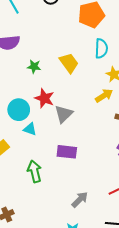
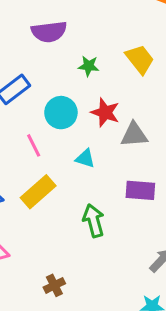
cyan circle: (19, 110) -> (61, 113), moved
gray triangle: (64, 114) -> (134, 135), turned 42

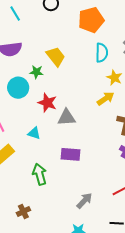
yellow trapezoid: (140, 59) -> (56, 56), moved
cyan circle: (61, 113) -> (18, 88), moved
brown cross: (54, 285) -> (23, 211), moved

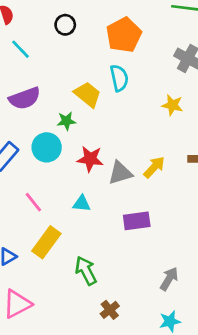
cyan semicircle: (102, 53) -> (119, 78), moved
yellow arrow: (105, 99) -> (154, 167), moved
green arrow: (40, 174) -> (86, 271), moved
brown cross: (23, 211) -> (110, 310), moved

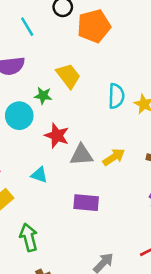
orange pentagon: (124, 35) -> (94, 26), moved
cyan line: (20, 49) -> (27, 27), moved
cyan semicircle: (119, 78) -> (116, 96), moved

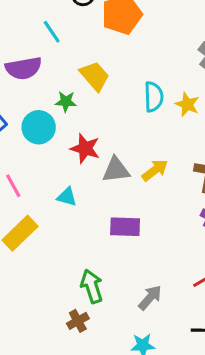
cyan line: (27, 27) -> (52, 32), moved
green arrow: (29, 237) -> (92, 286), moved

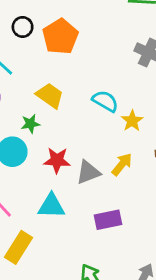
cyan semicircle: (154, 97) -> (105, 101), turned -44
yellow star: (187, 104) -> (132, 121), moved, turned 30
cyan triangle: (67, 197) -> (51, 206), size x1.5

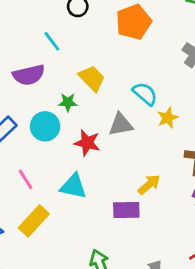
orange pentagon: (60, 37) -> (134, 22), moved
yellow arrow: (122, 164) -> (149, 185), moved
gray triangle: (88, 172) -> (121, 125), moved

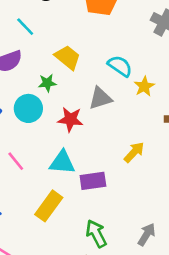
purple rectangle: (126, 210) -> (93, 181), moved
yellow rectangle: (34, 221) -> (49, 206), moved

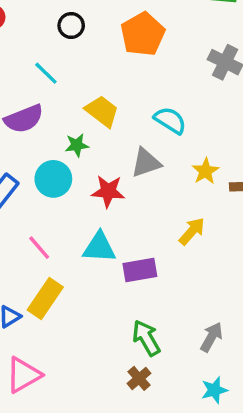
yellow star: (144, 86) -> (205, 171), moved
yellow rectangle: (49, 206) -> (45, 298), moved

